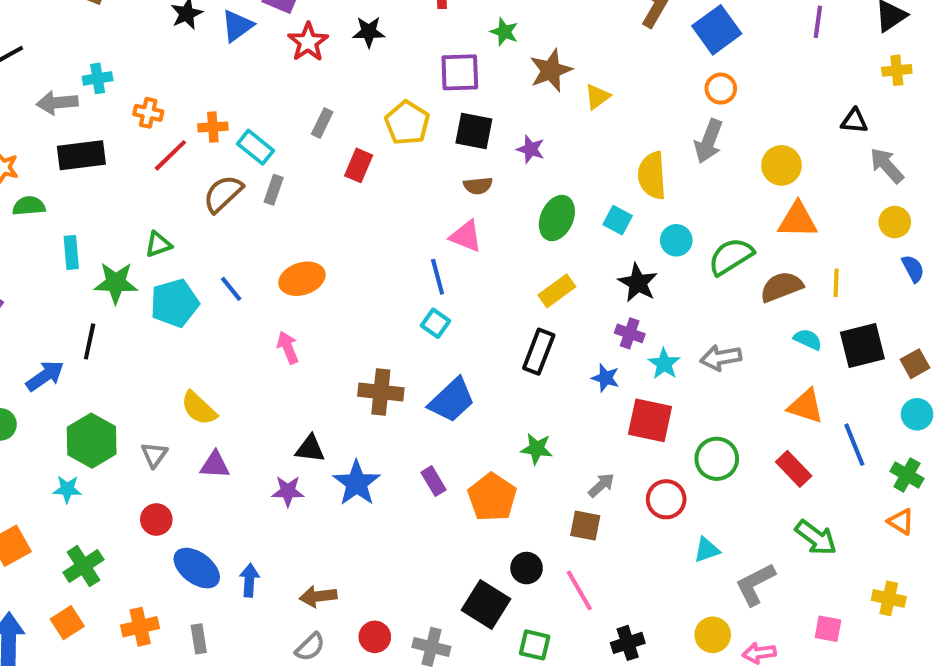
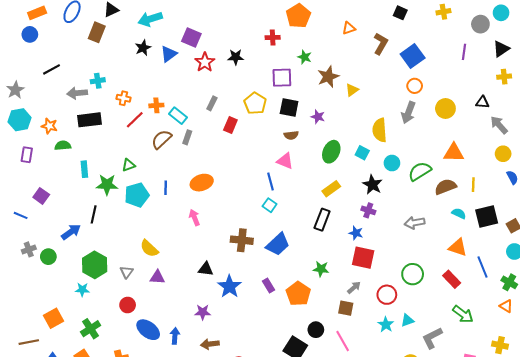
yellow circle: (781, 165) -> (445, 108), moved
blue line: (231, 289) -> (166, 188), turned 40
cyan star: (664, 364) -> (386, 325), moved
red square: (650, 420) -> (363, 258), moved
purple star: (288, 491) -> (203, 312), moved

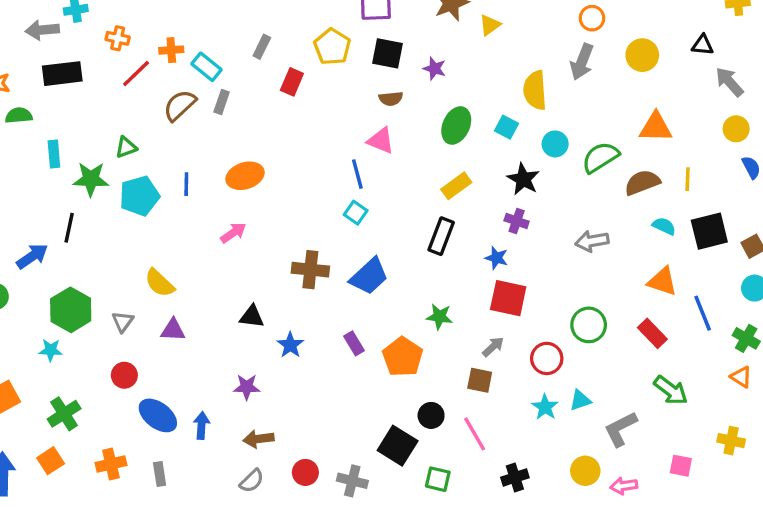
pink arrow: (194, 218) -> (233, 233), turned 77
blue star: (229, 286) -> (290, 345), size x0.7

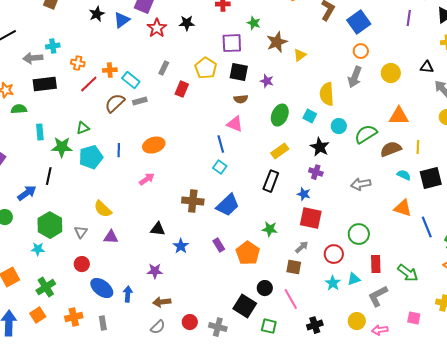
gray rectangle: (222, 102) -> (140, 101), turned 56
red rectangle: (652, 333) -> (376, 264), moved, turned 42

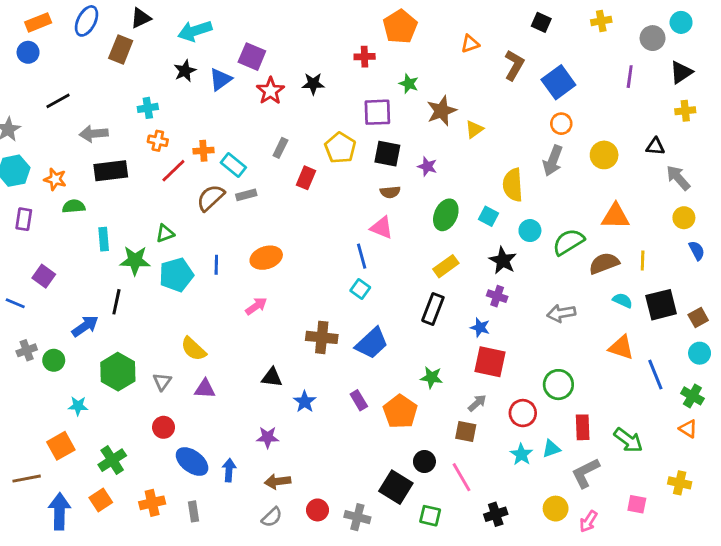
cyan cross: (53, 46) -> (148, 108), moved
cyan star: (38, 249) -> (78, 406), moved
pink arrow: (380, 330) -> (588, 521), turned -49

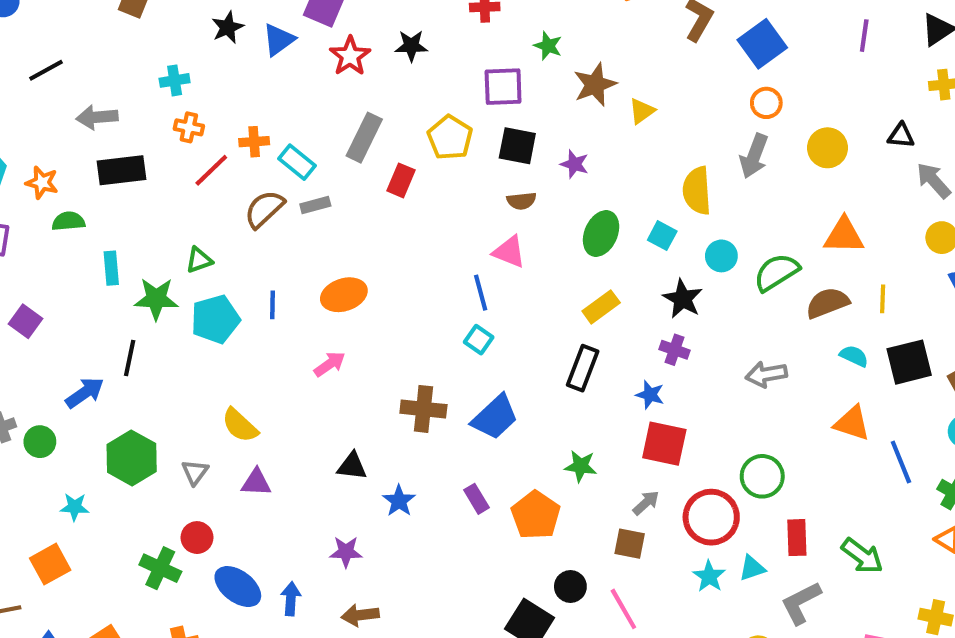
gray rectangle: (280, 148) -> (364, 138), size x1.6
red circle: (523, 413) -> (711, 517), size x1.4
green cross: (112, 460) -> (160, 568), moved, turned -32

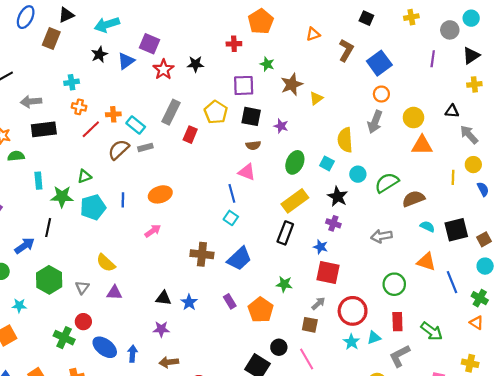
orange triangle: (844, 236) -> (422, 145), moved
yellow line: (883, 299) -> (453, 177), moved
yellow rectangle: (601, 307) -> (295, 201), size x1.4
black triangle: (352, 466) -> (163, 298), moved
green circle: (762, 476) -> (394, 284), moved

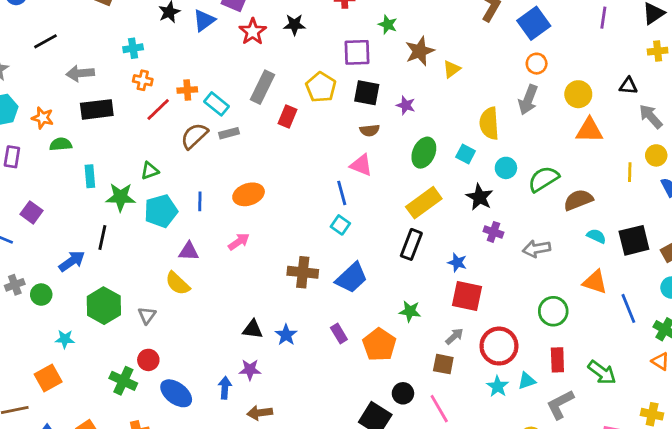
purple cross: (333, 223) -> (493, 232), moved
purple triangle: (114, 293) -> (189, 251), moved
blue arrow: (132, 354) -> (225, 388), moved

